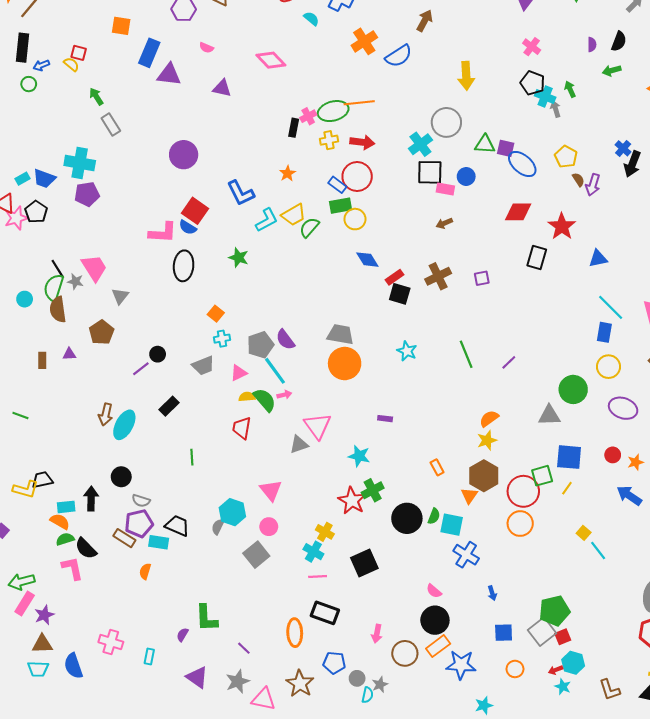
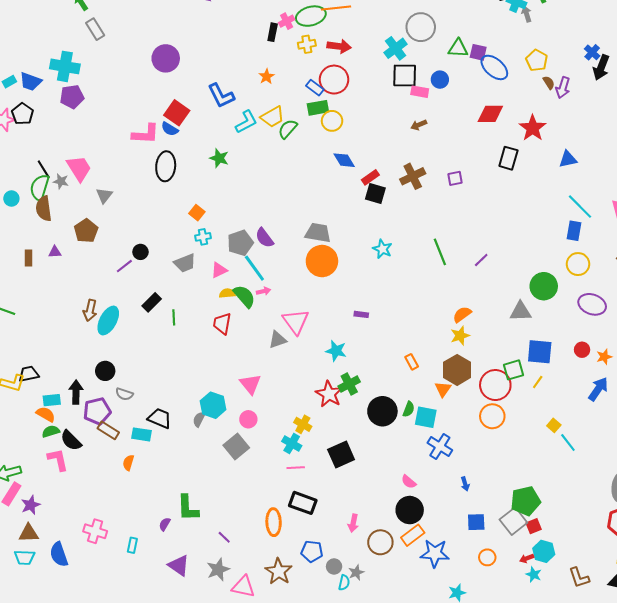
green line: (192, 457) -> (174, 317), moved
blue arrow: (629, 495) -> (598, 389), turned 90
purple pentagon: (139, 524) -> (97, 411), moved

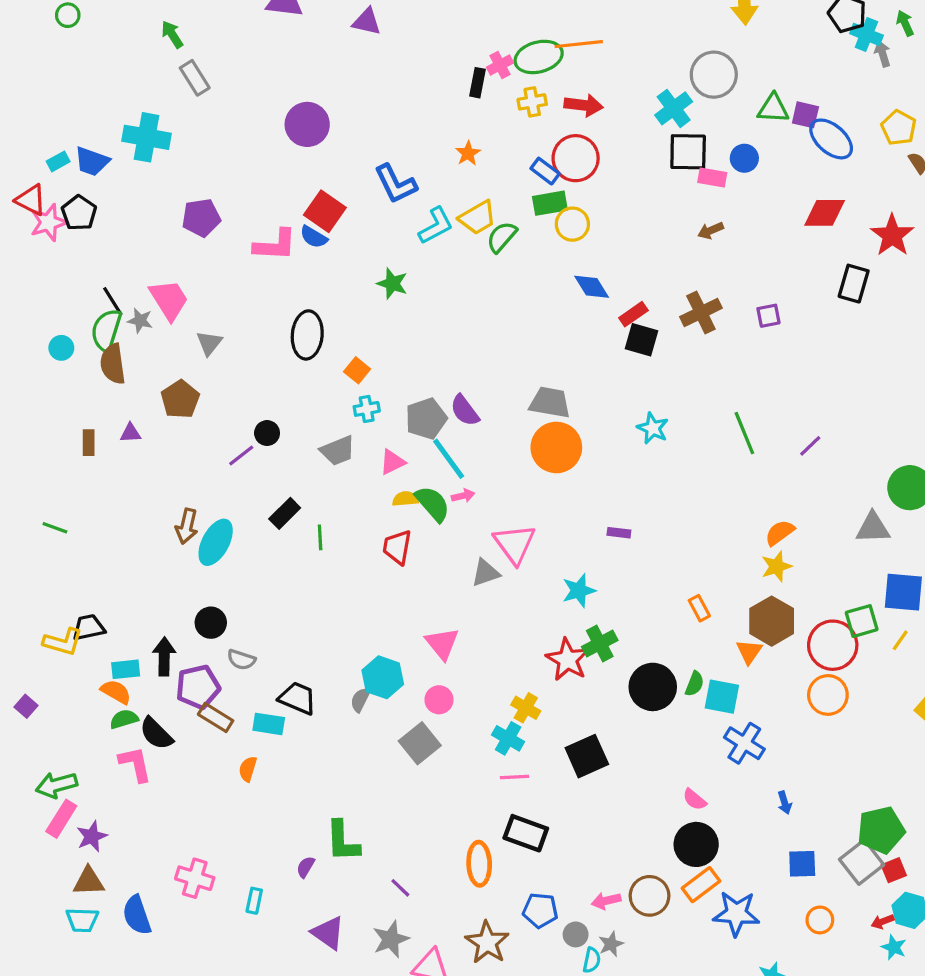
purple pentagon: (72, 97) -> (201, 218), moved
black ellipse: (166, 166) -> (307, 335), moved
cyan star: (336, 351) -> (579, 591), turned -30
pink arrow: (353, 523) -> (606, 901), moved, turned 66

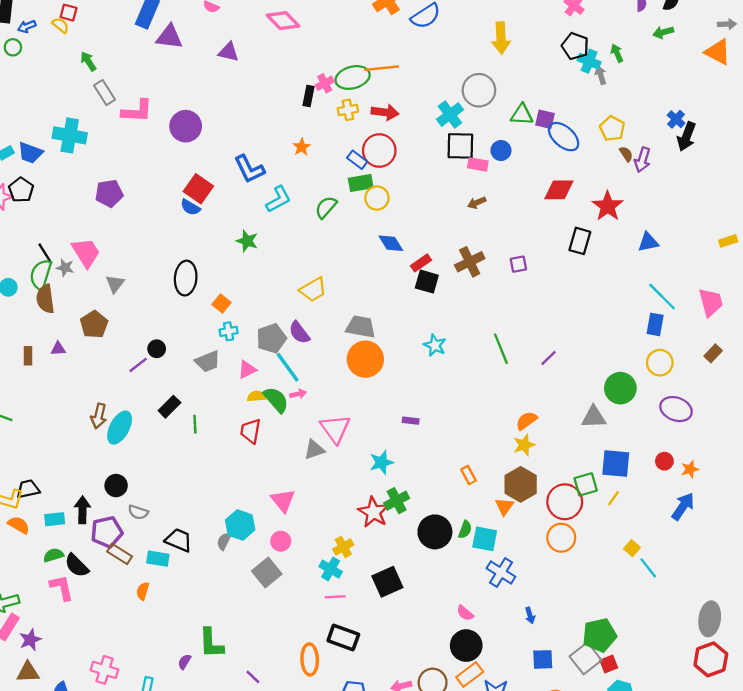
yellow trapezoid: (478, 218) -> (313, 290), moved
pink L-shape: (275, 245) -> (137, 111), moved
orange semicircle: (116, 692) -> (19, 525), moved
yellow cross: (526, 708) -> (343, 547), turned 30

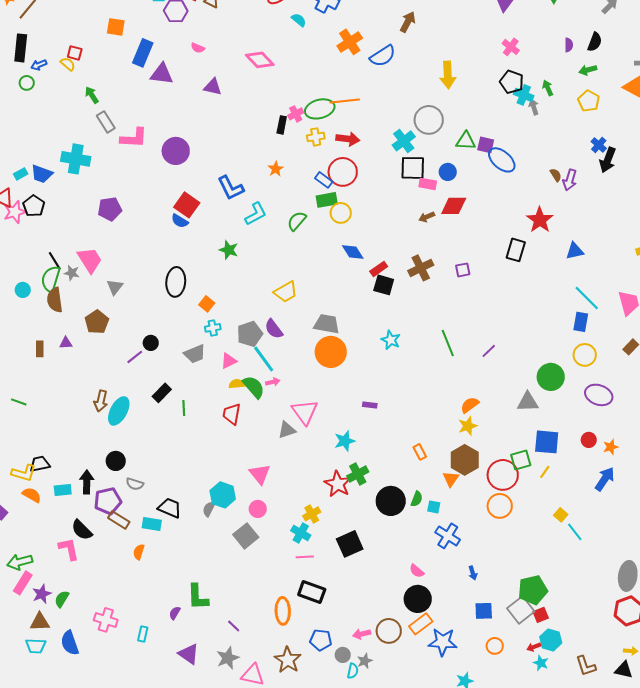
yellow pentagon: (612, 128) -> (589, 101), moved
red diamond: (559, 190) -> (454, 206), moved
cyan square: (485, 539) -> (434, 507), size x0.6
green semicircle: (53, 555) -> (62, 599), moved, turned -42

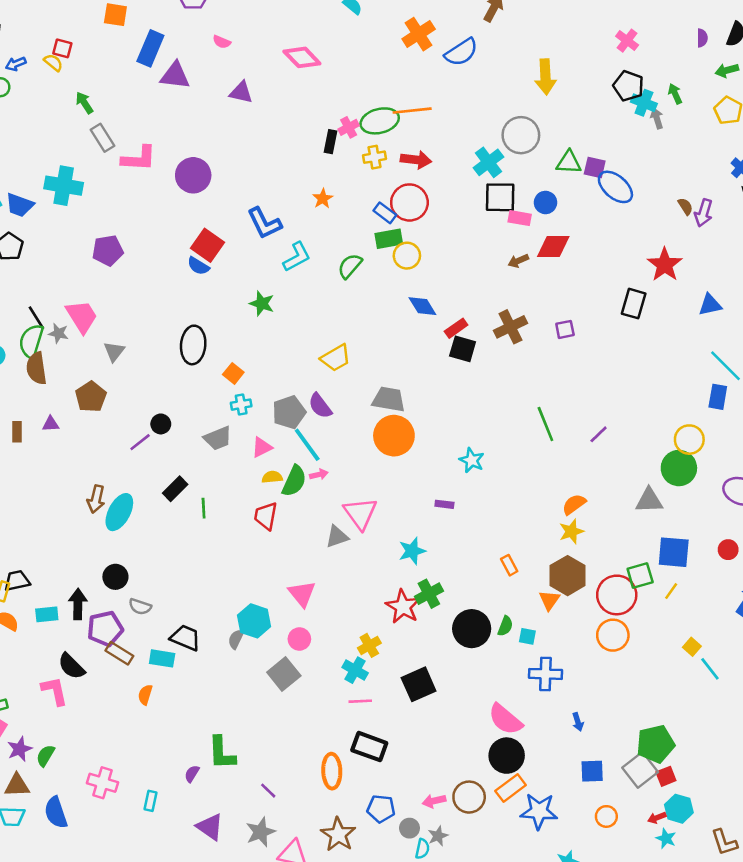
cyan star: (391, 340) -> (472, 460), moved
yellow circle: (585, 355) -> (689, 440), moved
green semicircle: (254, 387) -> (294, 481), turned 65
blue cross: (448, 536) -> (545, 674), turned -30
pink semicircle: (417, 571) -> (505, 719), size x1.8

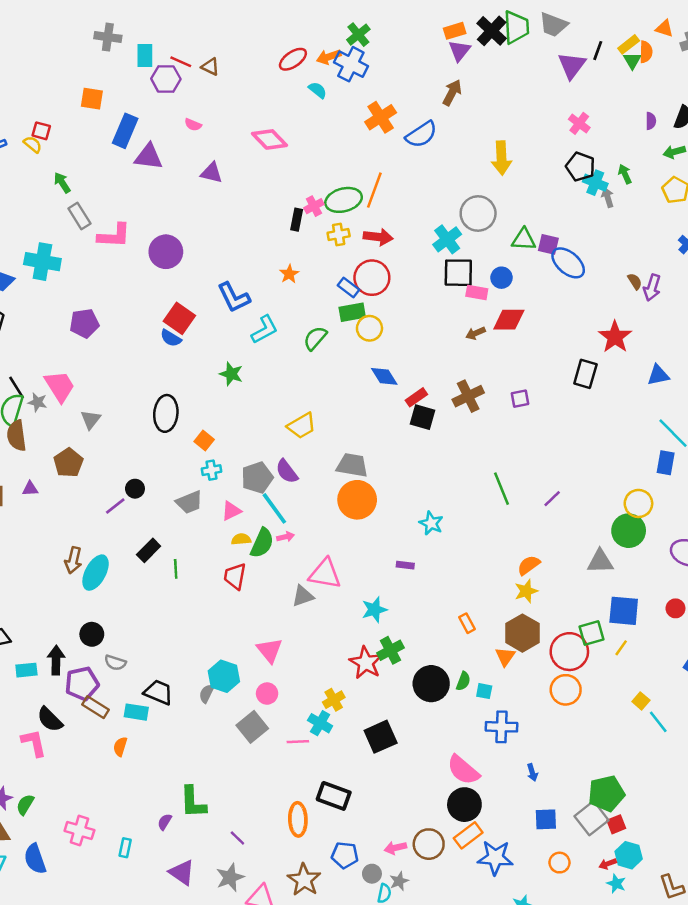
orange line: (412, 111) -> (374, 190), turned -64
pink triangle: (360, 513) -> (325, 574), turned -44
pink line: (360, 701) -> (298, 742), moved

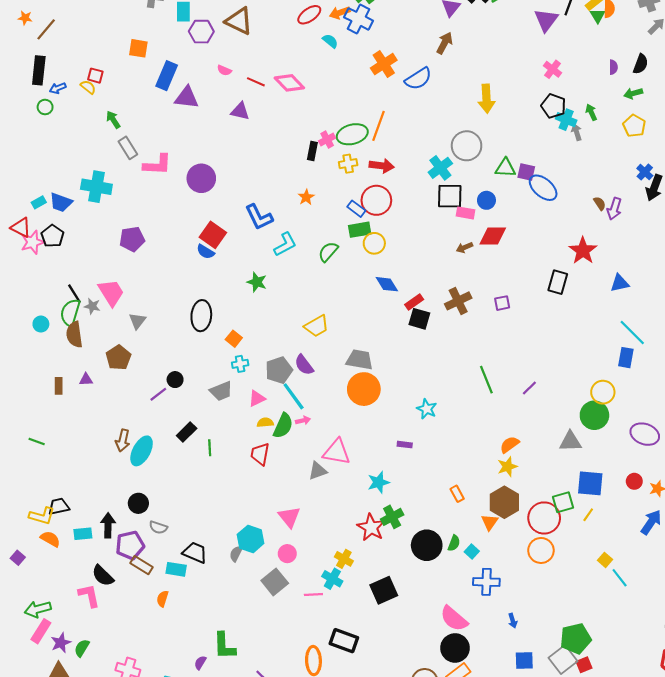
red line: (181, 62) -> (256, 82), moved
brown triangle: (210, 67) -> (239, 21), size x1.8
cyan square: (484, 691) -> (472, 552), turned 32
yellow cross: (334, 700) -> (344, 559), turned -30

